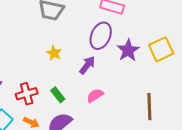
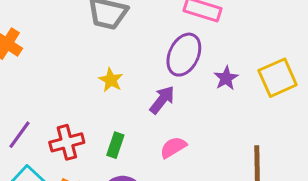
purple star: (128, 50) -> (226, 78), size x0.7
green rectangle: (58, 95) -> (115, 145), turned 56

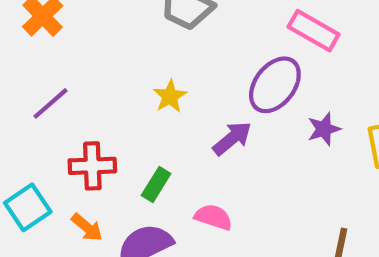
purple line: (19, 135) -> (50, 103), moved
pink semicircle: (173, 147) -> (213, 217), moved, turned 36

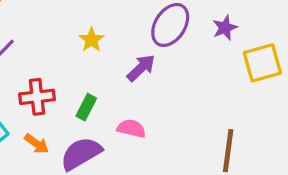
purple star: (324, 129) -> (225, 28), moved

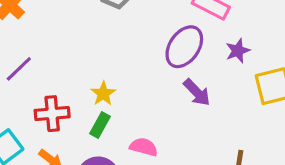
yellow star: (92, 40) -> (103, 94), moved
purple arrow: (141, 68) -> (197, 92), moved, turned 88

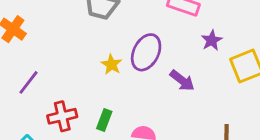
purple ellipse: (184, 47) -> (146, 52), moved
yellow star: (103, 94) -> (111, 64), moved

